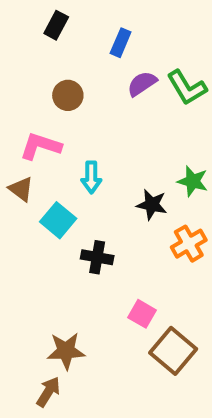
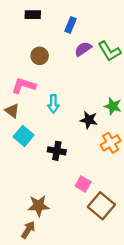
black rectangle: (56, 25) -> (33, 15), turned 63
cyan square: (58, 220) -> (24, 136), moved

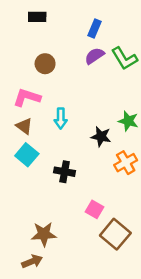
blue rectangle: (71, 25) -> (94, 29), moved
brown triangle: (12, 111) -> (24, 126), moved
brown arrow: (28, 230) -> (32, 261), turned 36

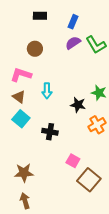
black rectangle: (37, 17) -> (40, 16), moved
brown star: (44, 234) -> (24, 173), moved
brown arrow: (32, 261) -> (25, 201), turned -84

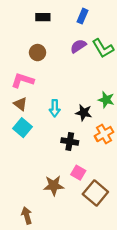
blue rectangle: (73, 22) -> (83, 16), moved
cyan arrow: (47, 91) -> (55, 108), moved
black cross: (50, 132) -> (70, 142), moved
brown star: (24, 173) -> (54, 185), moved

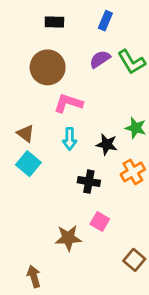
brown circle: (38, 53) -> (48, 67), size x1.6
pink L-shape: (23, 80) -> (68, 103), moved
brown square: (95, 193) -> (134, 260), moved, size x0.7

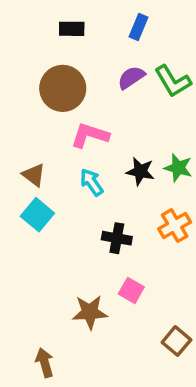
cyan arrow: (70, 139) -> (92, 182), turned 145
black star: (107, 144) -> (140, 171), moved

